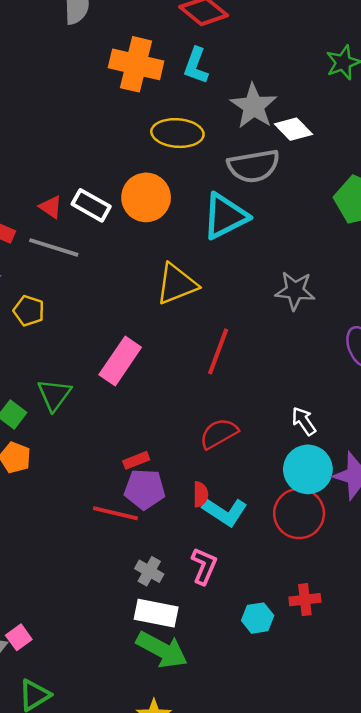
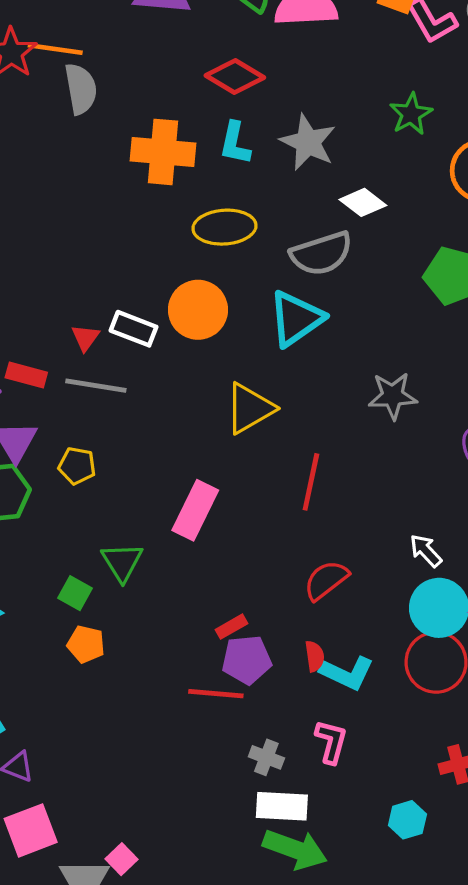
gray star: (254, 106) -> (308, 142), moved
red triangle: (51, 207) -> (85, 338), turned 40
cyan hexagon: (258, 618) -> (407, 820), moved

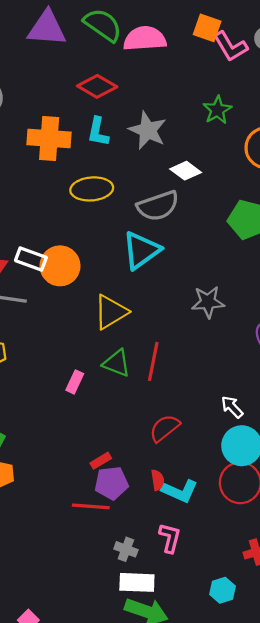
orange circle: (198, 310) -> (60, 266), moved
pink rectangle: (195, 510) -> (75, 382), size x0.6
green triangle: (122, 562) -> (117, 363), moved, turned -36

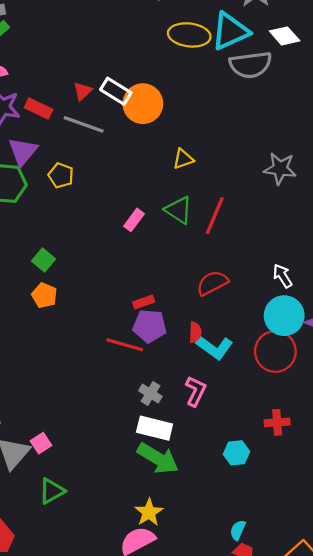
cyan triangle: (141, 250) -> (230, 31), moved
yellow triangle: (111, 312) -> (183, 159), size x0.6

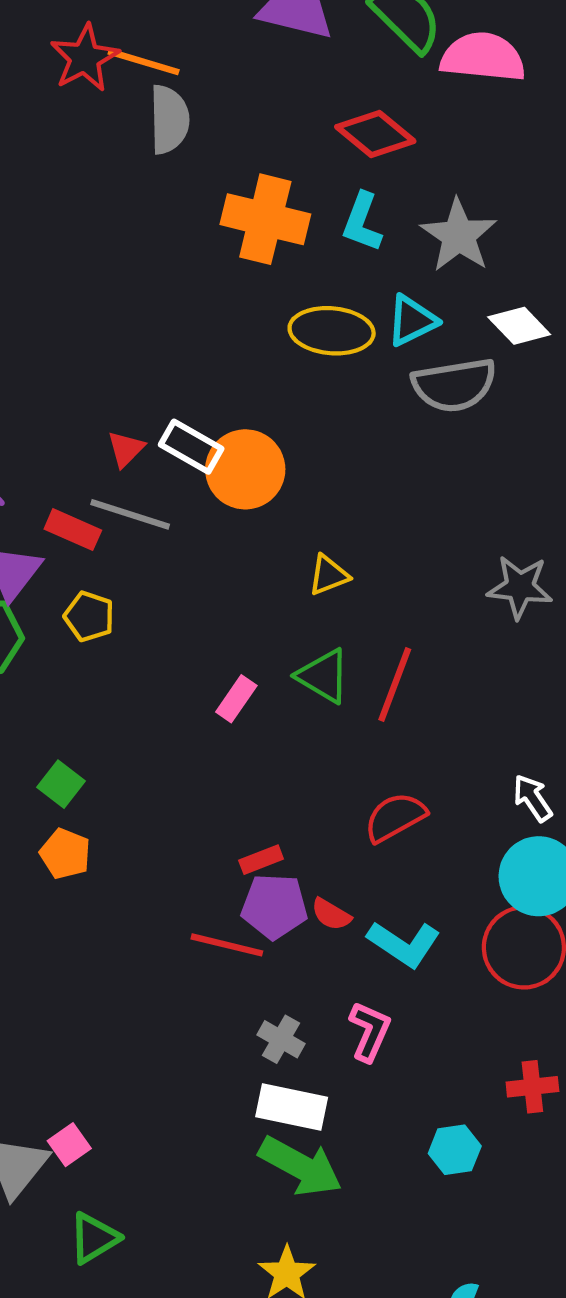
cyan triangle: (230, 31) -> (412, 320), size x0.7
red rectangle: (39, 109) -> (73, 530), moved
red semicircle: (195, 332) -> (331, 914), moved, turned 120

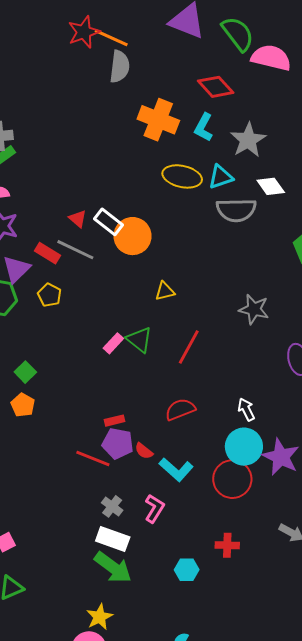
red triangle: (126, 449) -> (78, 219), turned -42
green triangle: (323, 676) -> (139, 340), moved

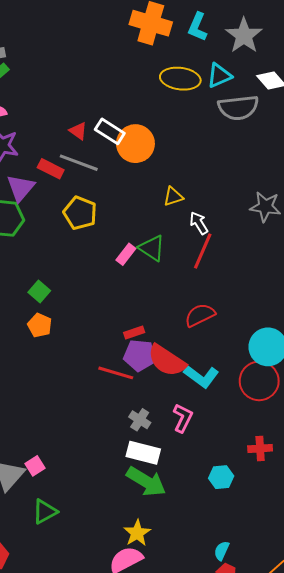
yellow pentagon: (49, 295) -> (80, 213), moved, size x1.4
white arrow: (246, 409) -> (199, 223), moved
red semicircle: (144, 451) -> (167, 361), size x2.0

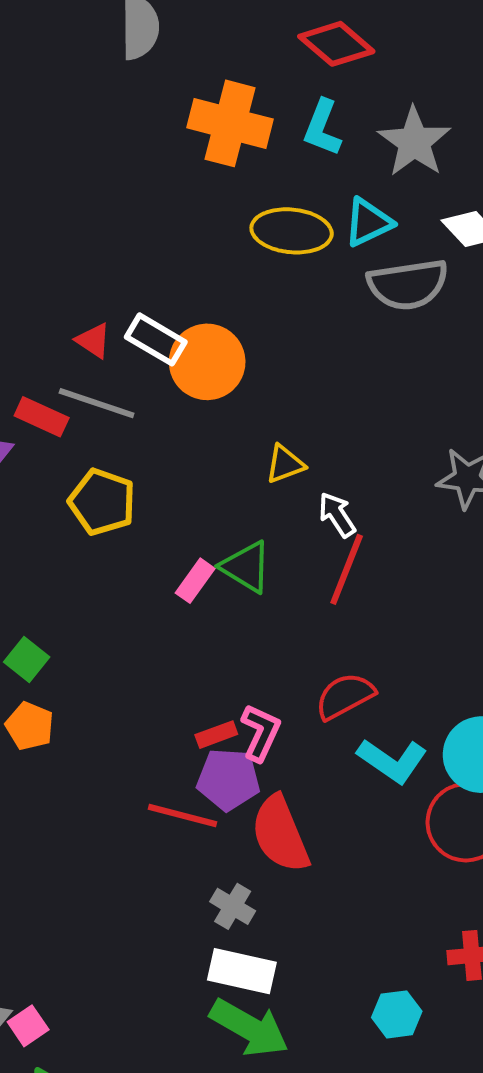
red semicircle: (167, 361) -> (280, 834), moved, turned 36
cyan L-shape: (201, 376) -> (392, 761), moved
pink L-shape: (183, 418) -> (261, 733), moved
pink square: (35, 466) -> (28, 1026), moved

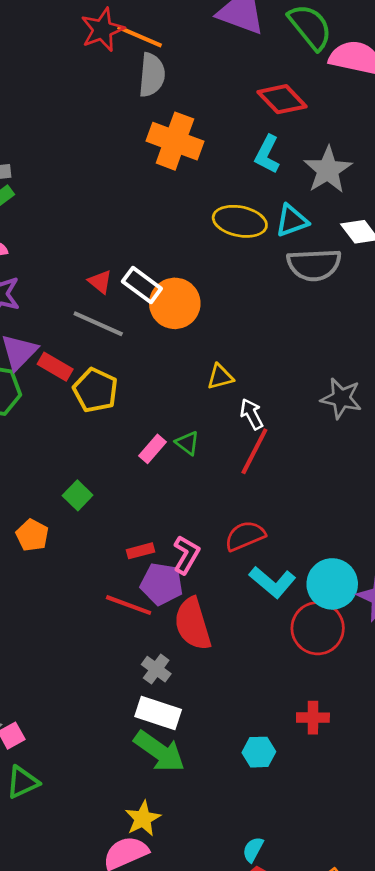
orange cross: (230, 123) -> (175, 141), moved
red rectangle: (42, 417) -> (55, 367), moved
green triangle: (246, 567) -> (187, 443), size x0.7
green square: (27, 660) -> (78, 495), moved
red rectangle: (216, 735) -> (140, 551), moved

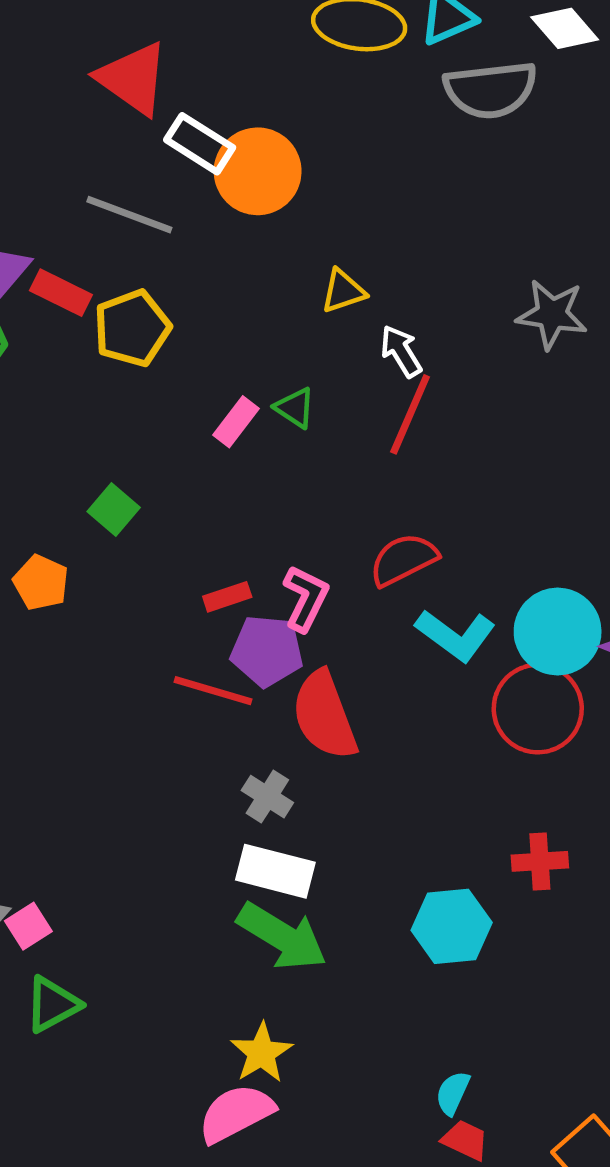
red triangle: (100, 282) -> (133, 78), moved, size x1.8
yellow pentagon: (95, 390) -> (132, 328), turned 30
cyan hexagon: (259, 752) -> (452, 926), size x1.4

